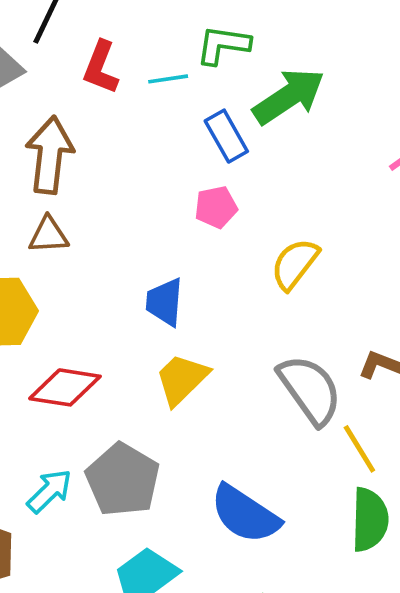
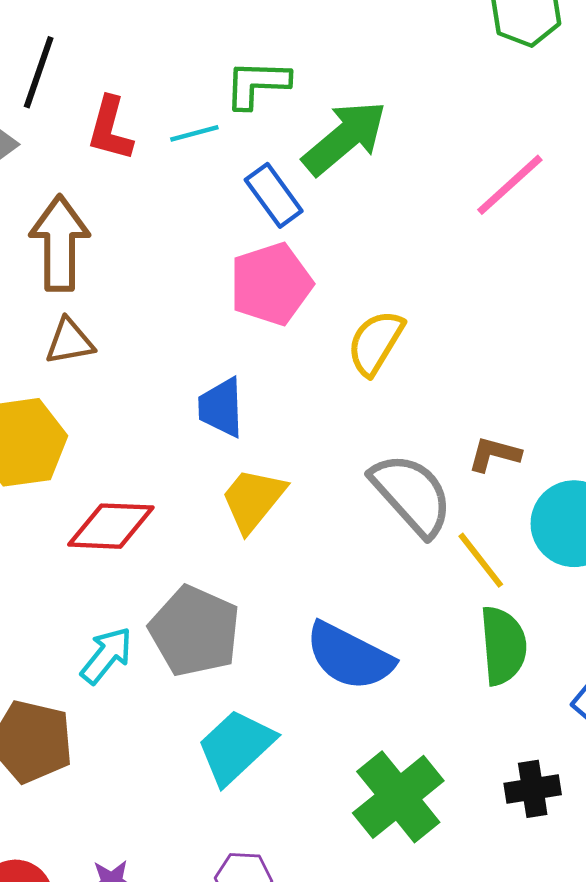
pink pentagon: (216, 207) -> (271, 284), size x1.6

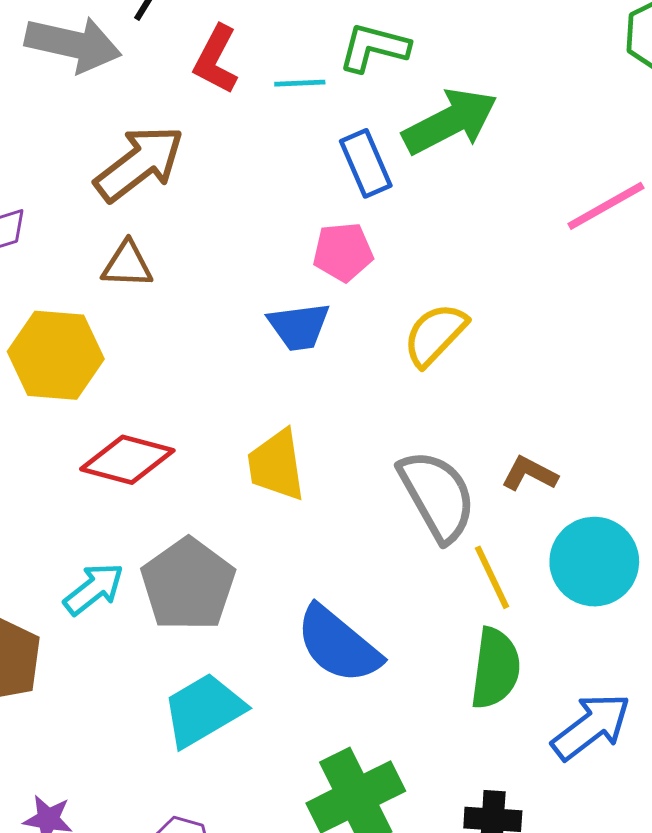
brown arrow: (60, 243) -> (139, 163), turned 40
pink pentagon: (271, 284) -> (343, 252), size x0.7
blue trapezoid: (221, 407) -> (299, 326), moved, turned -108
yellow trapezoid: (253, 500) -> (276, 465), turned -60

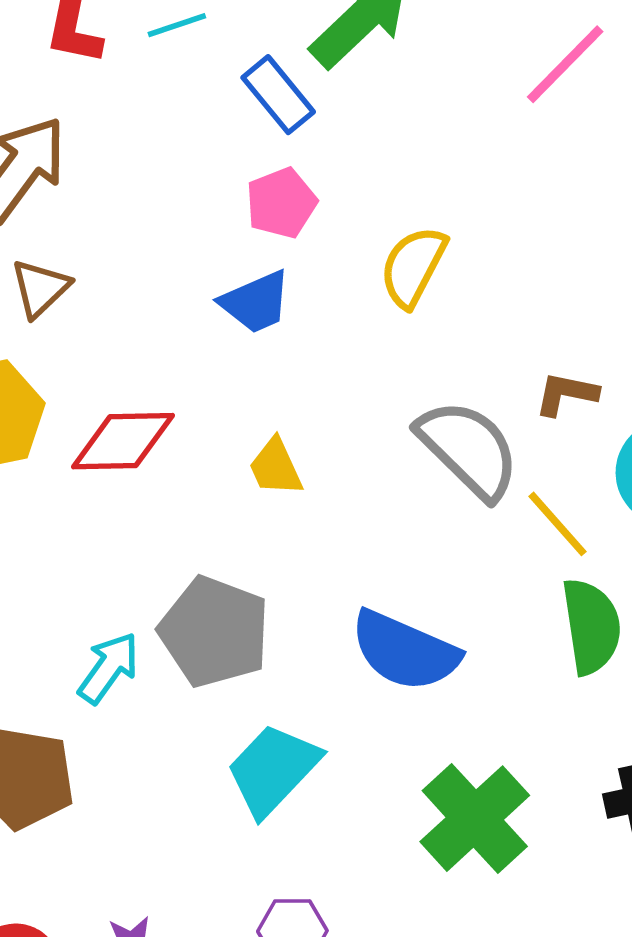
brown triangle: (127, 265) -> (40, 288), turned -30
red diamond: (127, 460) -> (123, 441), moved
yellow trapezoid: (276, 465) -> (276, 467), size x0.7

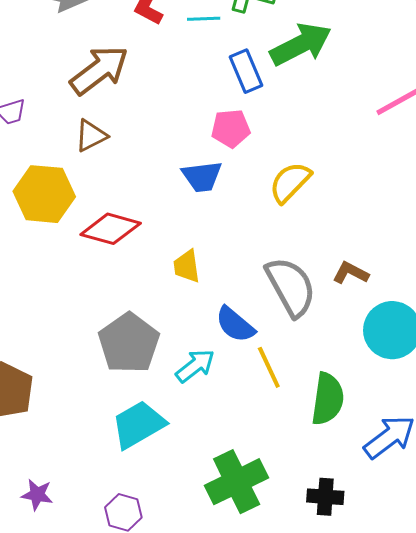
yellow line: (558, 524) -> (269, 367), moved
blue semicircle: (405, 651) -> (235, 324), moved, size x0.7
cyan arrow: (109, 668) -> (195, 366), moved

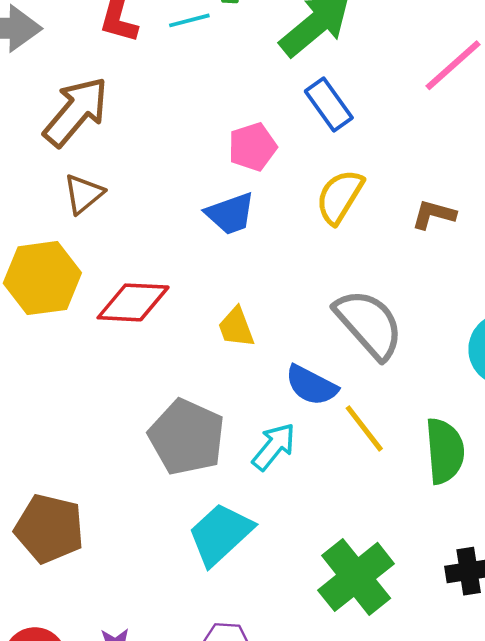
blue rectangle: (246, 71) -> (329, 104), moved
brown L-shape: (351, 273) -> (434, 215), moved

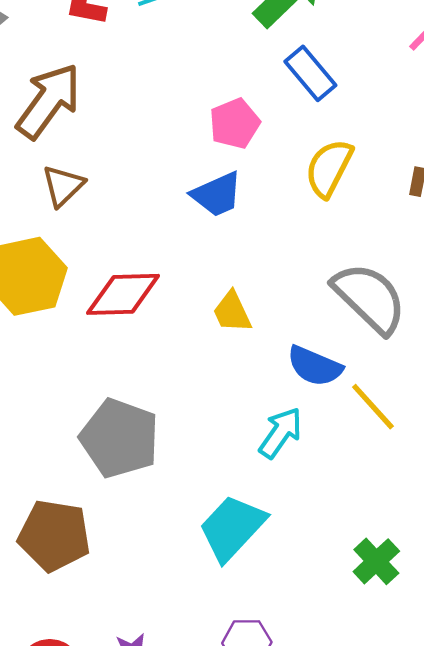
gray pentagon: (187, 437) -> (120, 438), moved
green cross: (356, 577) -> (376, 561), size x0.6

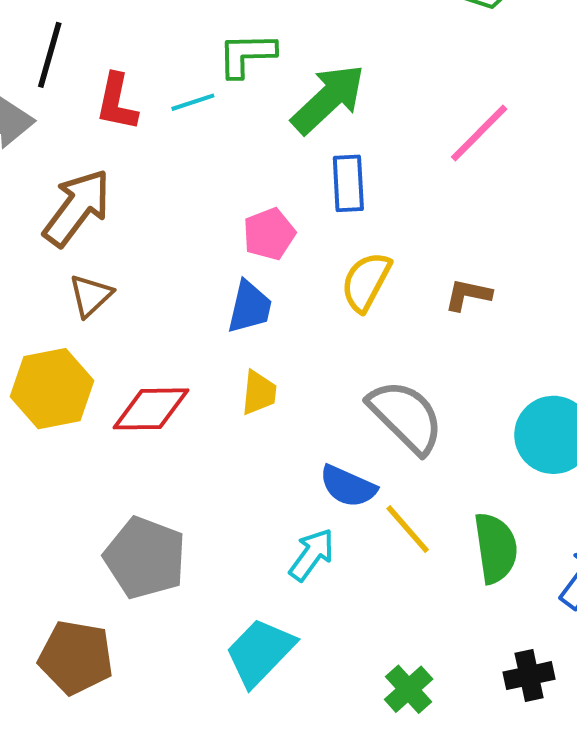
blue rectangle: (310, 73) -> (348, 183), turned 36
blue trapezoid: (217, 194) -> (250, 307), turned -54
yellow trapezoid: (232, 312) -> (259, 393), moved, turned -150

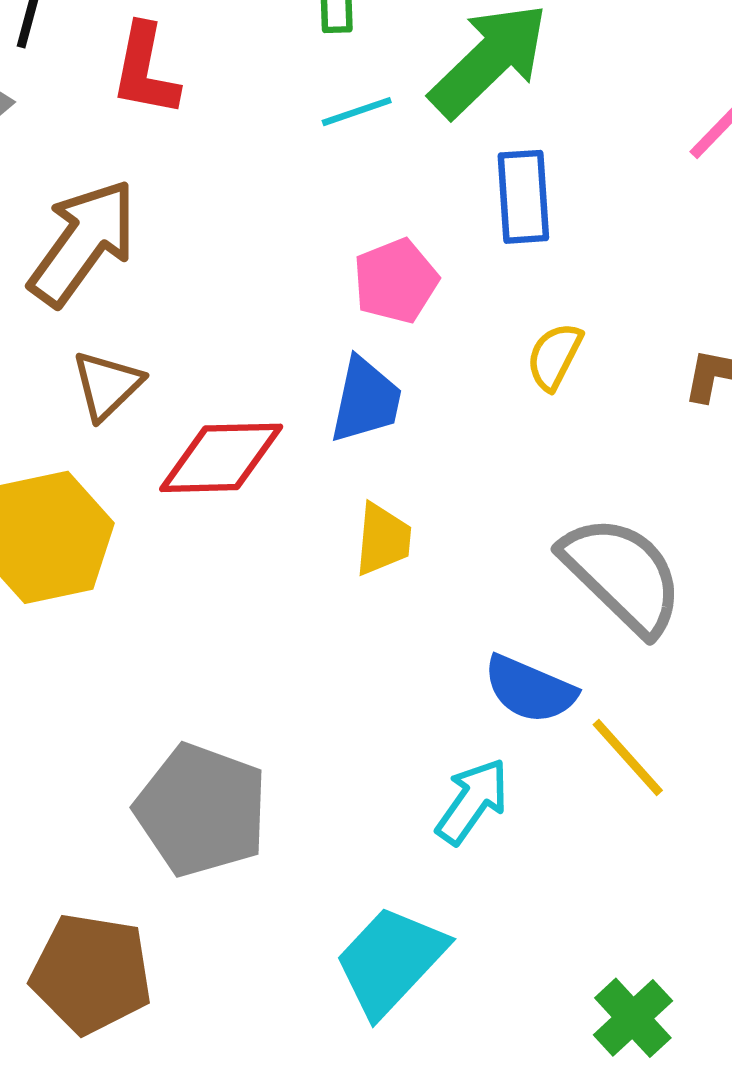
cyan line: (193, 102) -> (357, 112), moved
yellow semicircle: (366, 282) -> (554, 356), size x0.7
red diamond: (151, 409) -> (221, 458), moved

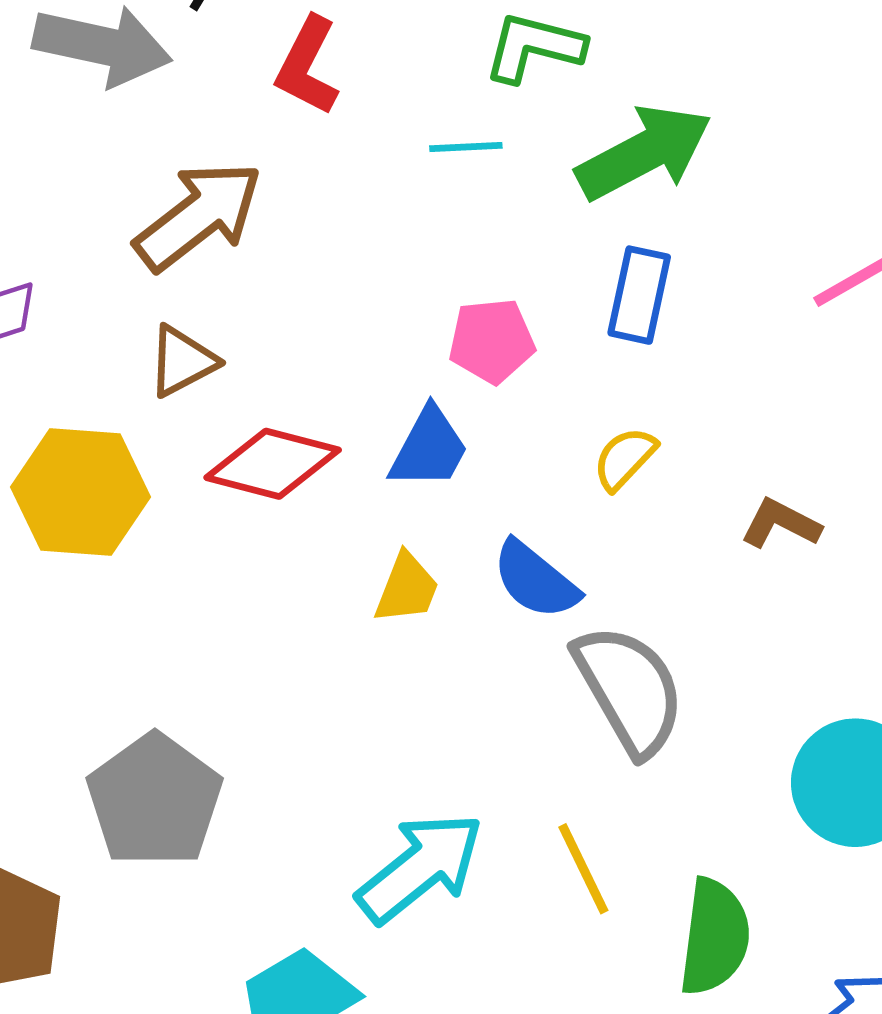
cyan line: (357, 112) -> (466, 147), moved
blue semicircle: (530, 689) -> (535, 580), moved
cyan arrow: (472, 801) -> (420, 868), size x1.5

